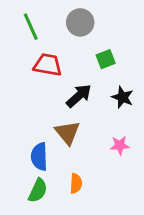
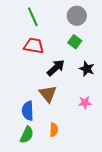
gray circle: (80, 22) -> (77, 16), moved
green line: (31, 27) -> (33, 17), moved
green square: (106, 59) -> (75, 42), turned -32

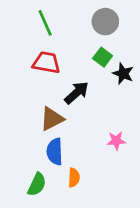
black star: (87, 69) -> (123, 74), moved
brown triangle: (48, 94) -> (52, 119), moved, turned 42
blue semicircle: (28, 111) -> (55, 152), moved

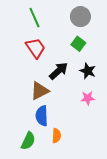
red trapezoid: (46, 63) -> (36, 48), turned 45
black star: (123, 74) -> (88, 71), moved
pink star: (116, 141) -> (88, 98), moved

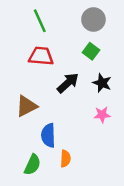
red trapezoid: (36, 48) -> (41, 56), turned -50
brown triangle: (40, 91) -> (26, 106), moved

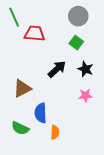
green line: (40, 21) -> (14, 17), moved
red trapezoid: (41, 56) -> (34, 33), moved
green semicircle: (32, 165) -> (20, 128), moved, turned 90

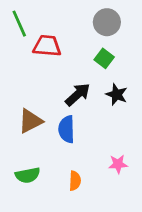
pink star: (85, 96) -> (118, 164), moved
blue semicircle: (41, 113) -> (67, 129), moved
green semicircle: (20, 128) -> (28, 175), turned -36

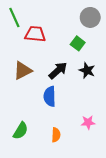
gray circle: (107, 22) -> (90, 17), moved
brown triangle: (30, 121) -> (23, 70), moved
green semicircle: (28, 175) -> (21, 131), turned -48

